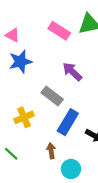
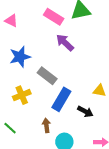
blue star: (20, 62) -> (20, 57), moved
purple arrow: (72, 72) -> (65, 43), moved

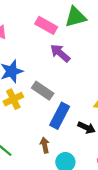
yellow cross: (22, 95) -> (13, 99), moved

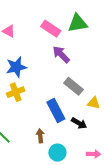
gray rectangle: (43, 91) -> (74, 86), moved
blue rectangle: (60, 116) -> (56, 111), turned -60

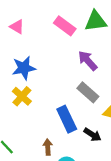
purple arrow: (61, 54) -> (88, 61), moved
yellow cross: (16, 92) -> (22, 96), turned -30

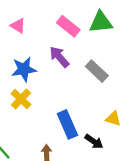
purple arrow: (88, 61) -> (59, 57), moved
gray rectangle: (88, 92) -> (97, 71), moved

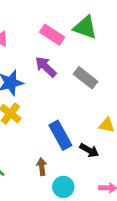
green triangle: (101, 22) -> (85, 27), turned 30

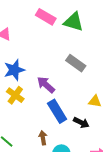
pink rectangle: (52, 35) -> (46, 17), moved
purple arrow: (46, 67) -> (46, 85), moved

